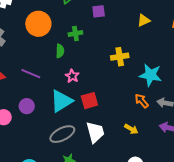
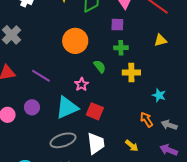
orange circle: (38, 24) -> (75, 41), moved
green cross: (75, 34) -> (121, 48), moved
green semicircle: (60, 51) -> (100, 66), moved, turned -48
cyan star: (150, 75) -> (159, 95), size x0.6
red square: (89, 101) -> (95, 111), turned 30

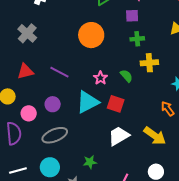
green semicircle: (100, 66) -> (126, 76), moved
gray ellipse: (63, 140) -> (55, 135), moved
white trapezoid: (96, 143) -> (119, 136), turned -110
yellow arrow: (132, 146) -> (155, 136), size x1.6

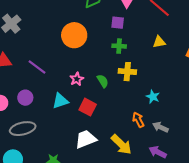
cyan triangle: (88, 102) -> (60, 101), size x0.7

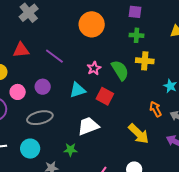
green semicircle: (103, 81) -> (120, 70), size x1.5
white trapezoid: (86, 139) -> (88, 126), moved

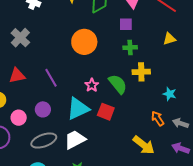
purple line: (54, 56) -> (51, 78), turned 30
cyan triangle: (78, 90) -> (78, 109), size x1.4
white trapezoid: (88, 126) -> (75, 140), moved

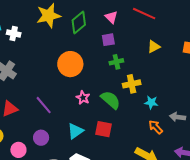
pink star: (92, 85) -> (83, 98), moved
cyan star: (170, 94) -> (151, 102), moved
cyan triangle: (78, 109) -> (75, 131), size x0.7
gray arrow: (180, 123) -> (177, 117), moved

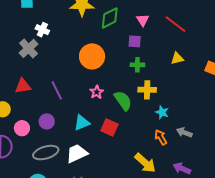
white cross: (14, 33) -> (42, 30), moved

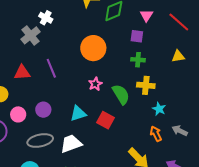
purple line: (57, 90) -> (51, 68), moved

